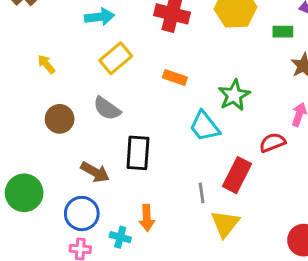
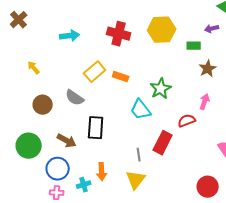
yellow rectangle: (116, 58) -> (95, 72), moved
green circle: (24, 193) -> (29, 146), moved
yellow triangle: (225, 224) -> (136, 180), moved
cyan cross: (120, 237) -> (84, 185), turned -32

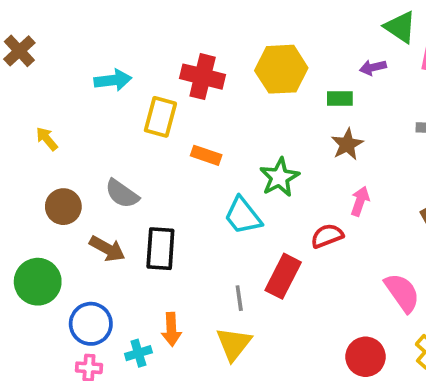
brown star: (208, 69) -> (347, 144), moved
yellow rectangle: (95, 72) -> (160, 117), moved, turned -35
brown arrow: (67, 141) -> (107, 249), moved

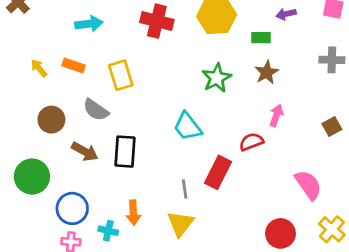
yellow rectangle: (160, 117) -> (121, 75), moved, turned -32
orange rectangle: (206, 155) -> (74, 65), moved
green star: (279, 177) -> (217, 78), moved
cyan cross: (138, 353) -> (108, 231), turned 30

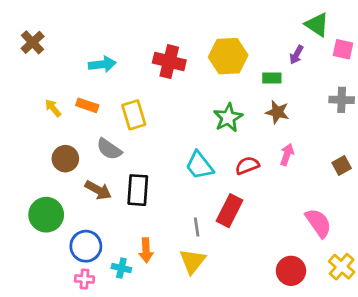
purple arrow: (286, 14) -> (296, 55), turned -48
brown star: (267, 72) -> (277, 112), turned -30
red semicircle: (251, 142) -> (247, 165), moved

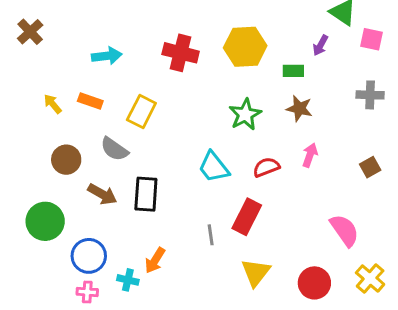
yellow rectangle: (134, 115) -> (141, 111), turned 44
orange arrow: (146, 250) -> (155, 260), turned 35
yellow triangle: (193, 261) -> (256, 272), moved

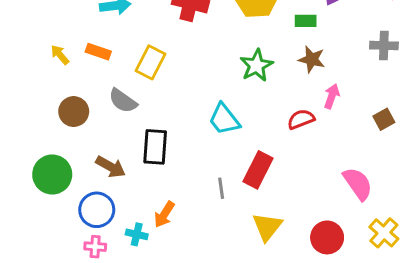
pink arrow: (310, 155) -> (332, 96), moved
red semicircle: (266, 167) -> (301, 119), moved
brown arrow: (102, 194) -> (111, 167), moved

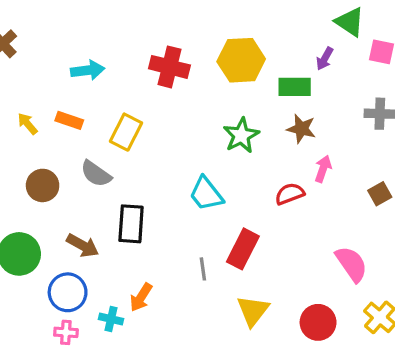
green rectangle: (306, 21) -> (295, 87), size x1.4

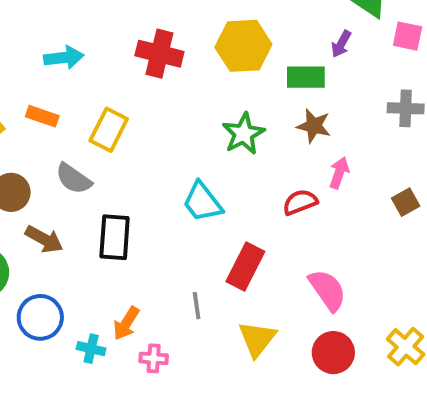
brown arrow: (83, 246) -> (44, 239), moved
pink semicircle: (351, 264) -> (327, 290), moved
gray line: (203, 269) -> (197, 306), moved
pink cross: (66, 332) -> (154, 358), moved

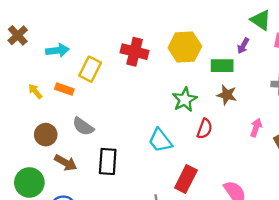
cyan arrow: (64, 58) -> (57, 50), moved
yellow rectangle: (109, 130) -> (90, 69), moved
pink arrow: (339, 173) -> (256, 128), moved
red semicircle: (300, 202) -> (205, 129), moved, turned 132

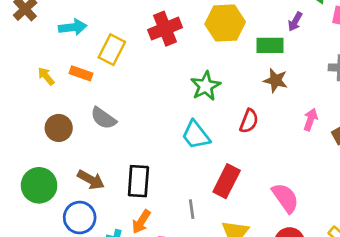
red cross: (135, 52) -> (165, 29), turned -36
green star: (185, 100) -> (206, 86), moved
black rectangle: (108, 161) -> (138, 181), moved
brown arrow: (66, 163) -> (91, 180), moved

